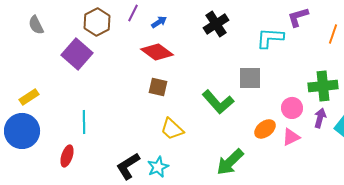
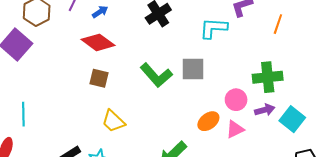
green L-shape: (218, 102) -> (156, 75), moved
purple arrow: (320, 118) -> (265, 110), turned 60

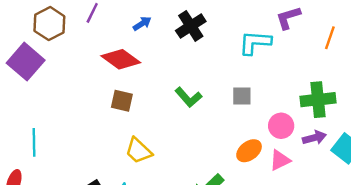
blue arrow: (100, 12) -> (142, 24), moved
gray square: (193, 69) -> (242, 96), moved, size x0.7
green L-shape: (156, 75) -> (188, 97), size x0.7

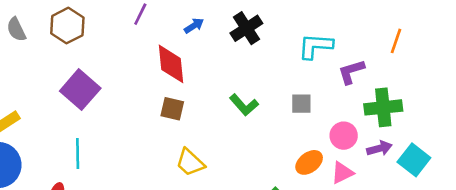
purple L-shape: (288, 18) -> (351, 72), moved
brown hexagon: (49, 24) -> (67, 26), moved
red diamond: (121, 59) -> (171, 64), turned 48
purple square: (26, 62) -> (80, 90), moved

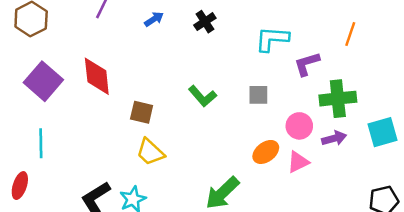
black cross: (246, 28) -> (205, 22), size x0.7
red diamond: (171, 64) -> (97, 76), moved
brown square: (172, 109) -> (142, 112), moved
cyan square: (414, 160) -> (383, 132), moved, turned 36

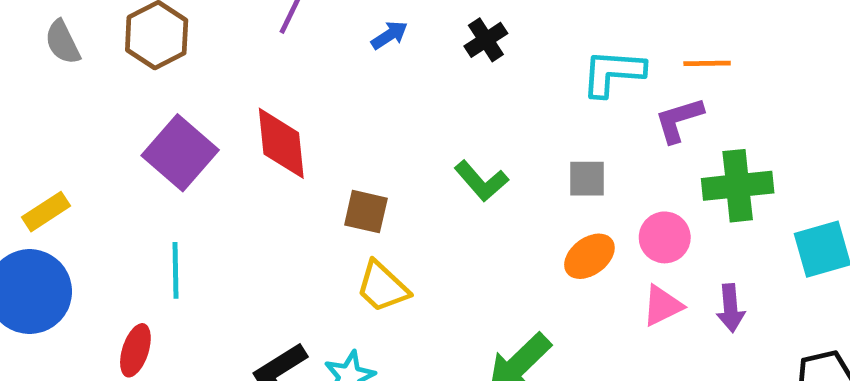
orange line: (350, 34) -> (707, 63), moved, turned 70
purple arrow: (334, 138) -> (731, 308), moved, turned 100
orange ellipse: (266, 152) -> (589, 256), moved

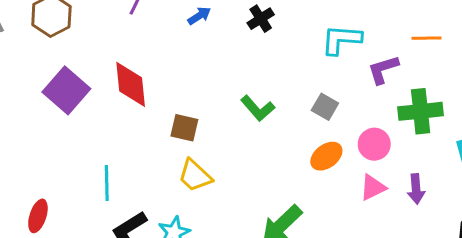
orange line: (707, 63) -> (427, 38), moved
gray square: (587, 179) -> (325, 107), turned 30
cyan line: (175, 270) -> (107, 183), moved

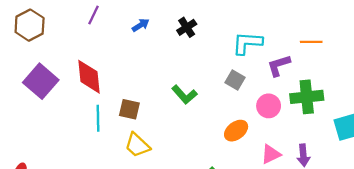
gray square: (325, 107) -> (235, 80), moved
pink circle: (374, 144) -> (269, 106), moved
cyan line: (107, 183) -> (98, 118), moved

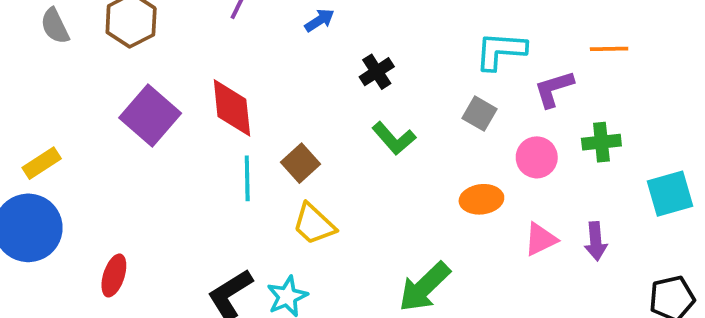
black cross: (187, 27) -> (377, 72), moved
green cross: (307, 97) -> (601, 142), size x0.7
brown square: (129, 109) -> (301, 163), turned 35
orange ellipse: (236, 131) -> (481, 199), turned 30

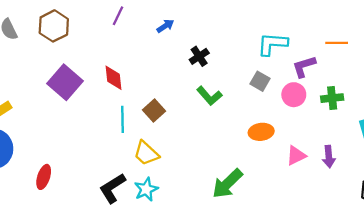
red diamond: (232, 108) -> (114, 78), size x0.7
pink circle: (537, 157) -> (294, 95), moved
yellow trapezoid: (314, 224) -> (146, 153), moved

